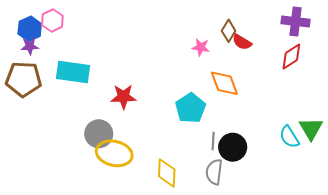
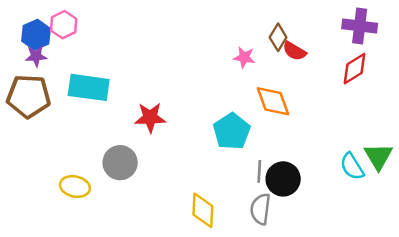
yellow ellipse: (114, 153) -> (75, 186), moved, size x0.7

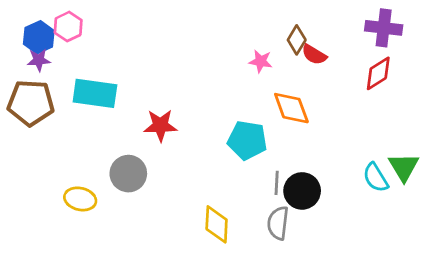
cyan pentagon: (232, 131) -> (247, 140), turned -30

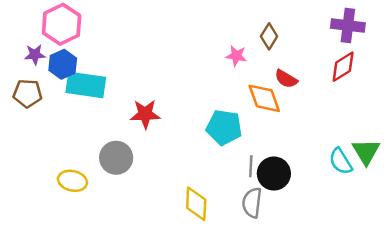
pink hexagon: (68, 27) -> (62, 24), size x1.5
blue hexagon: (39, 37) -> (63, 64), moved
red semicircle: (314, 55) -> (286, 79), moved
brown pentagon: (31, 103) -> (28, 93), size x0.7

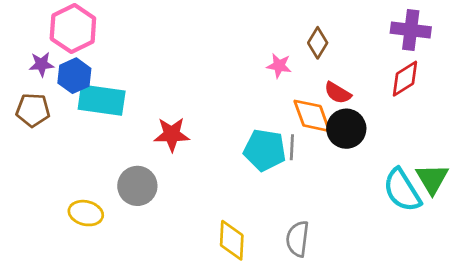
cyan semicircle: (341, 161) -> (402, 190), size x1.4
gray line: (251, 166) -> (292, 147), moved
black circle: (274, 174) -> (346, 129), moved

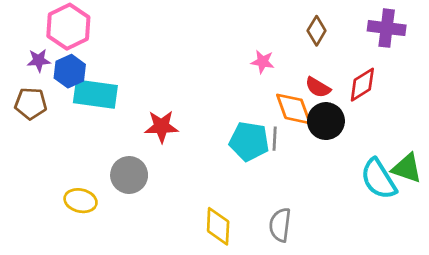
brown diamond: (318, 43) -> (317, 31), moved
red diamond: (405, 79) -> (362, 85), moved
green triangle: (432, 179) -> (407, 168), turned -40

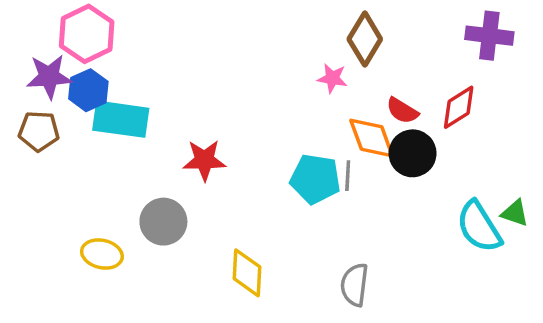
brown diamond: (317, 31) -> (365, 39), moved, size x1.4
purple star: (39, 60) -> (49, 77), size x1.5
green triangle: (407, 168) -> (515, 213), size x0.7
yellow diamond: (218, 226) -> (247, 273), moved

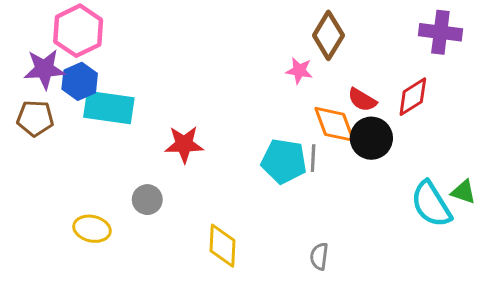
gray circle: (163, 222) -> (147, 200), size x0.7
gray semicircle: (355, 285) -> (319, 256), size x0.7

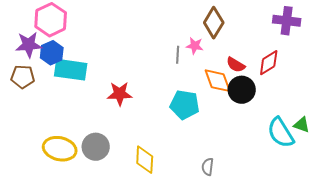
gray line: (313, 158) -> (178, 55), moved
gray circle: (147, 200) -> (96, 147), moved, size x1.4
yellow ellipse: (92, 229) -> (60, 149), size x1.4

